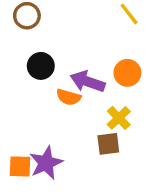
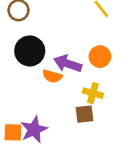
black circle: (41, 66) -> (30, 51), size x1.4
yellow cross: (119, 118) -> (93, 93), turned -30

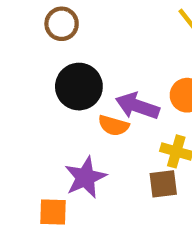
purple star: (34, 130) -> (85, 177), moved

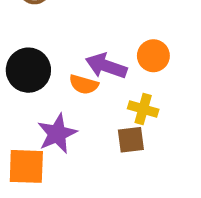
black circle: (79, 87) -> (28, 70), moved
orange square: (53, 212) -> (26, 166), size x1.4

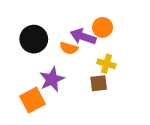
orange circle: (153, 56) -> (103, 27), moved
orange square: (26, 166) -> (32, 100), turned -30

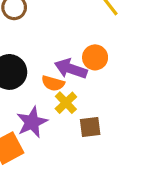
yellow cross: (106, 64) -> (66, 103), moved, turned 30

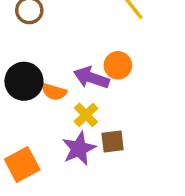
orange semicircle: (53, 83) -> (54, 92), moved
purple star: (32, 122) -> (79, 149), moved

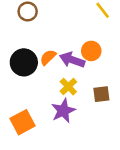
orange semicircle: (54, 92) -> (48, 57), moved, turned 120
brown square: (113, 141) -> (101, 94), moved

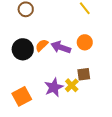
orange circle: (91, 51) -> (85, 42), moved
yellow cross: (68, 87) -> (72, 85), moved

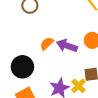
black circle: (23, 49) -> (22, 67), moved

